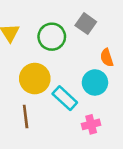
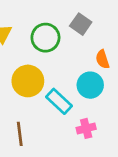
brown line: (26, 117) -> (20, 134), moved

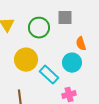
gray square: (81, 24) -> (65, 18), turned -35

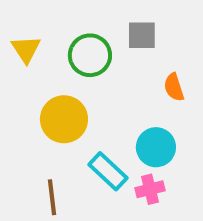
cyan circle: (72, 63) -> (156, 147), moved
cyan rectangle: (49, 75) -> (108, 171), moved

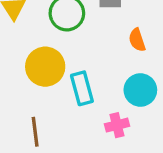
cyan circle: (156, 147) -> (140, 90), moved
cyan rectangle: (108, 171) -> (82, 88), moved, turned 32

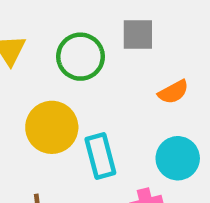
orange semicircle: (137, 40) -> (173, 92), turned -100

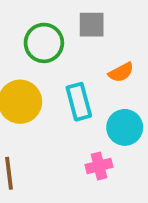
cyan rectangle: (100, 156) -> (79, 102), moved

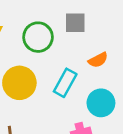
cyan rectangle: (79, 102) -> (65, 83), turned 44

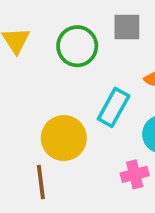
yellow circle: (19, 83) -> (64, 138), moved

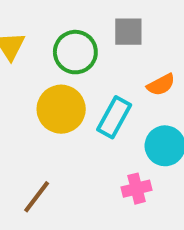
yellow circle: (64, 138) -> (61, 109), moved
brown line: (41, 182) -> (37, 197), turned 44

